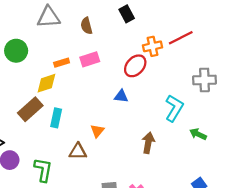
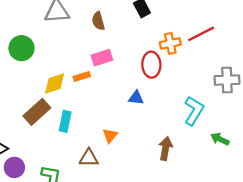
orange rectangle: (62, 63) -> (82, 76), moved
red ellipse: (135, 66) -> (151, 65), turned -45

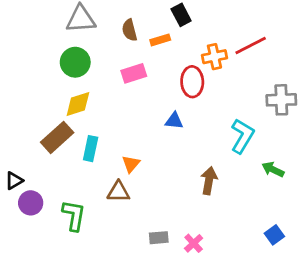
green circle: (21, 48) -> (75, 62), moved
orange rectangle: (82, 76) -> (160, 40), moved
orange triangle: (110, 136) -> (131, 164), moved

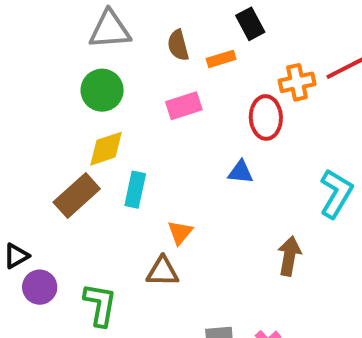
cyan rectangle: (91, 149) -> (135, 190), moved

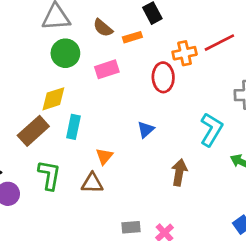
brown semicircle: (178, 45) -> (103, 28), turned -35
green circle: (102, 90) -> (65, 53), moved
blue triangle: (241, 172) -> (146, 130), moved, turned -48
green L-shape: (100, 305) -> (49, 175), moved

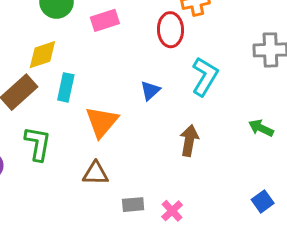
cyan L-shape: (211, 130) -> (205, 77), moved
orange triangle: (104, 156) -> (102, 122), size x1.6
brown triangle: (92, 183) -> (96, 173), moved

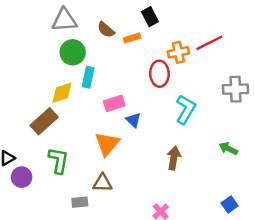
pink rectangle: (105, 20) -> (114, 103), moved
cyan rectangle: (66, 87) -> (88, 77), moved
blue triangle: (150, 91) -> (133, 120), moved, turned -35
gray rectangle: (133, 205) -> (80, 202), moved

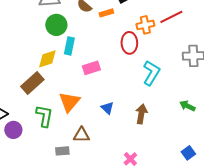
blue triangle: (133, 120) -> (107, 108), moved
orange triangle: (107, 144) -> (69, 102), moved

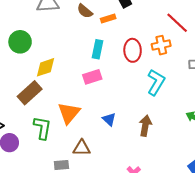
red line: (171, 17) -> (177, 23), turned 70
green circle: (56, 25) -> (20, 42), moved
orange cross: (145, 25) -> (161, 45), moved
cyan rectangle: (69, 46) -> (98, 49), moved

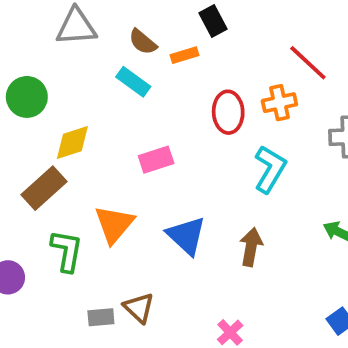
cyan rectangle: (98, 49) -> (133, 82), moved, turned -66
blue triangle: (109, 119) -> (186, 236), size x1.6
brown triangle: (82, 148) -> (139, 308), moved, turned 42

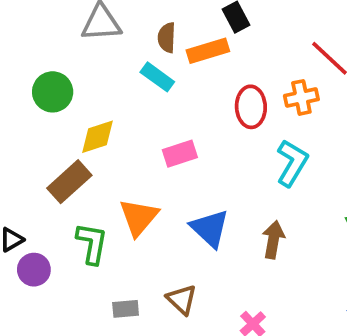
brown semicircle: (143, 42) -> (167, 38), turned 52
orange rectangle: (185, 55) -> (208, 51), size x1.5
brown triangle: (139, 308) -> (182, 300), moved

